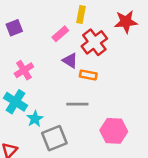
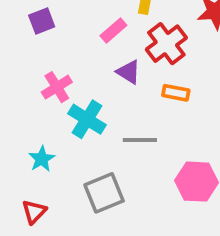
orange rectangle: (88, 75) -> (176, 93), moved
cyan cross: (15, 102) -> (87, 119), moved
cyan star: (35, 119) -> (42, 159), moved

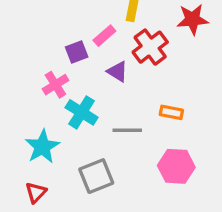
purple square: (42, 21) -> (77, 52), moved
orange rectangle: (176, 93) -> (171, 112), moved
cyan star: (42, 159) -> (42, 147), size x1.5

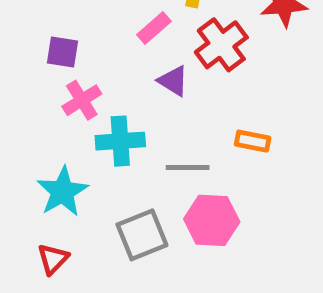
purple square: (77, 52) -> (63, 52), moved, turned 30
cyan cross: (82, 112) -> (120, 141), turned -36
pink hexagon: (176, 166) -> (212, 220), moved

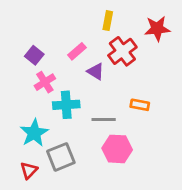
pink rectangle: (154, 28) -> (77, 51), moved
purple square: (63, 52) -> (34, 55), turned 30
gray square: (142, 235) -> (61, 157), moved

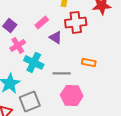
red cross: (122, 51) -> (76, 22), turned 30
cyan cross: (66, 105) -> (34, 62), turned 30

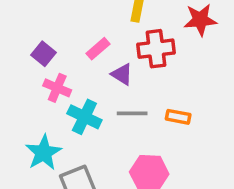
pink cross: (18, 45) -> (57, 88), turned -35
gray line: (62, 73) -> (132, 113), moved

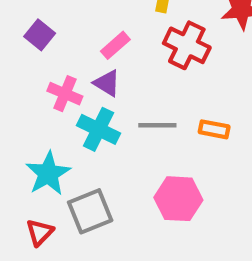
red cross: (156, 49) -> (187, 45), turned 33
purple square: (44, 54) -> (40, 35), moved
purple triangle: (122, 74) -> (107, 83), moved

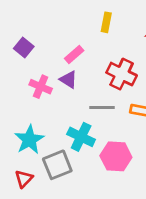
red cross: (187, 45) -> (122, 74), moved
cyan cross: (99, 129) -> (81, 137), moved

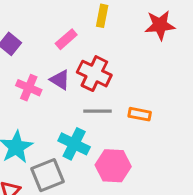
pink rectangle: (74, 54) -> (66, 39), moved
red cross: (122, 74) -> (94, 74), moved

